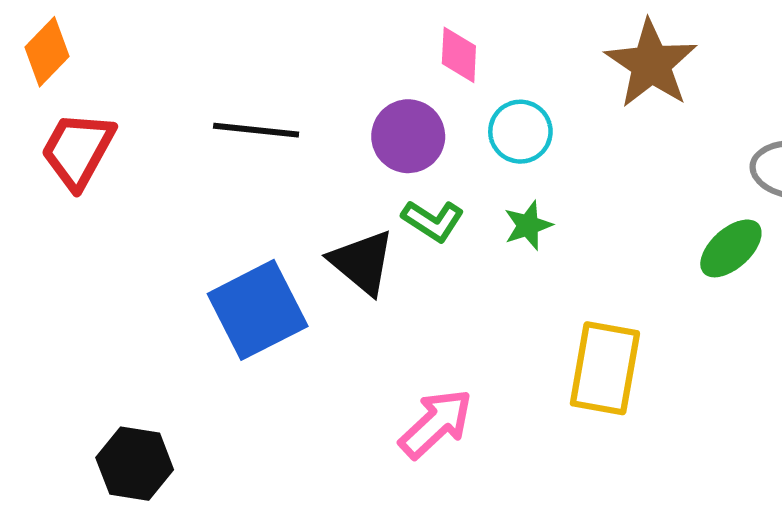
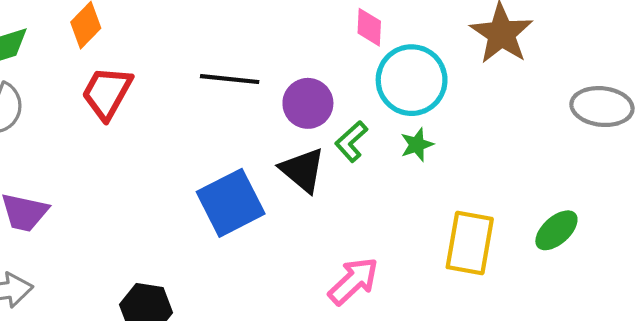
cyan circle: (520, 132) -> (412, 80), size x1.6
purple circle: (408, 136) -> (308, 103), moved
green L-shape: (433, 221) -> (351, 141), turned 105
green ellipse: (731, 248) -> (556, 230), moved

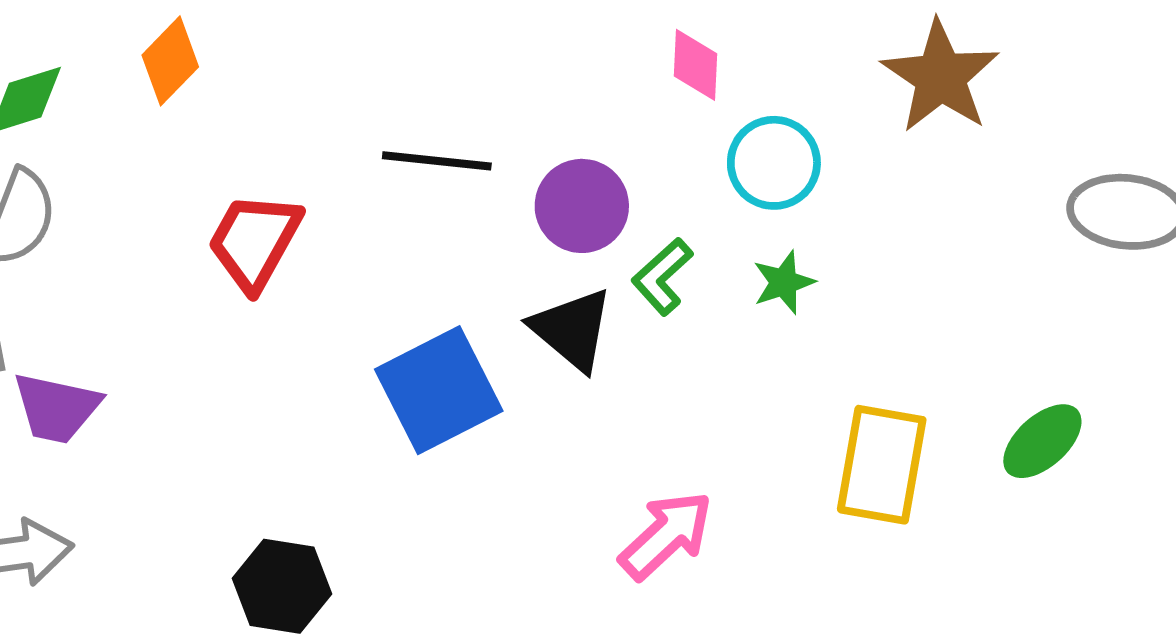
cyan circle: (412, 80) -> (774, 163), size x0.7
red trapezoid: (107, 93) -> (255, 241), moved

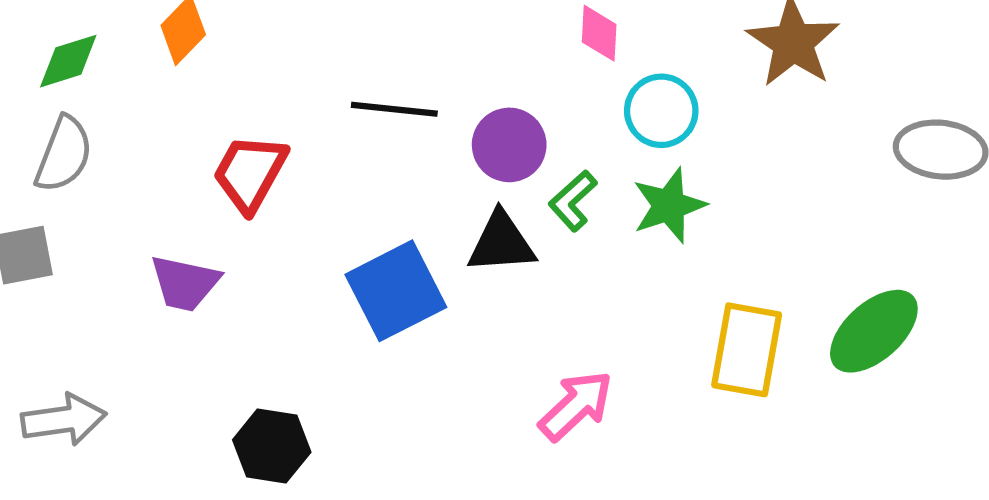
green star: (784, 282) -> (669, 205), size x1.5
black triangle: (572, 329) -> (501, 243), turned -44
purple trapezoid: (57, 408) -> (185, 283), moved
green ellipse: (1042, 441) -> (874, 331), size x1.4

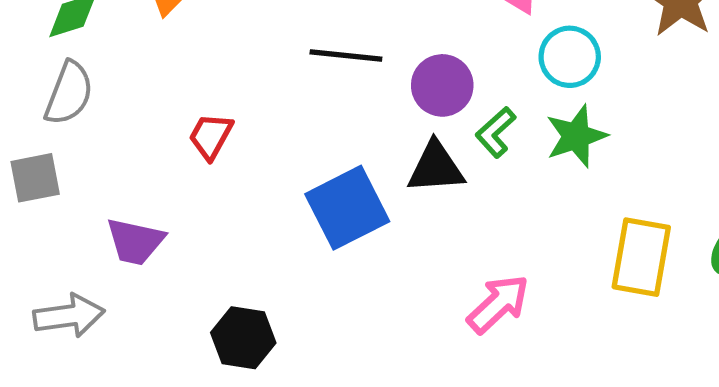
red trapezoid: (250, 173) -> (211, 136), moved, size x0.7
purple trapezoid: (185, 283) -> (135, 242), moved

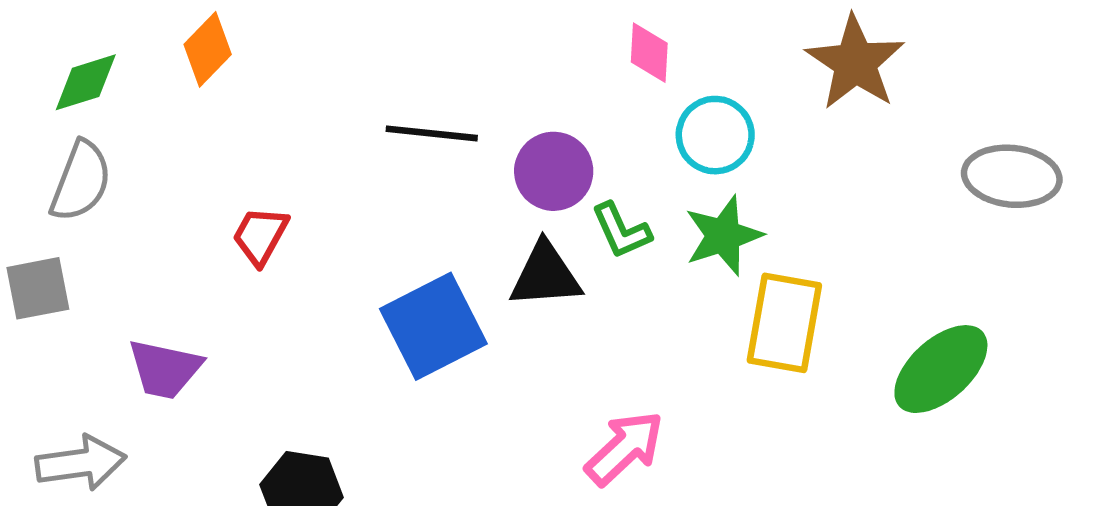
green L-shape: (496, 132) -> (621, 231), turned -72
yellow rectangle: (641, 257) -> (784, 323), moved

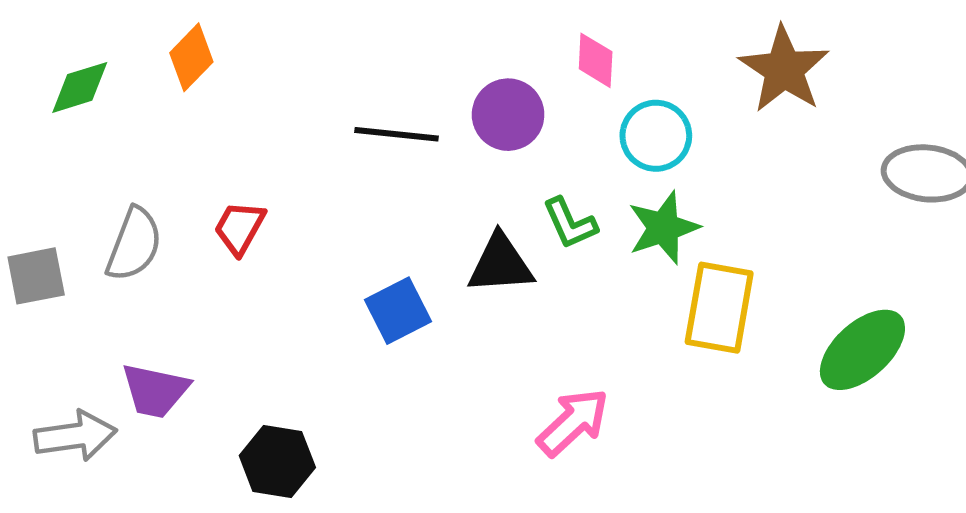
purple circle: (554, 171) -> (508, 115), moved
gray semicircle: (81, 181) -> (134, 244), moved
blue square: (433, 326) -> (398, 311), size x0.7
purple trapezoid: (165, 369) -> (155, 391), moved

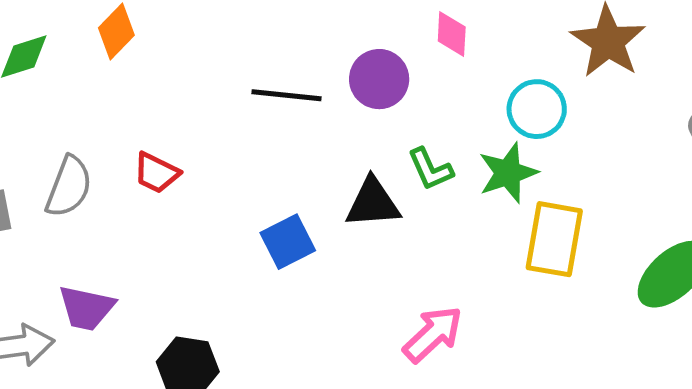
cyan circle: (656, 136) -> (537, 109), moved
red trapezoid: (240, 228) -> (156, 173), turned -93

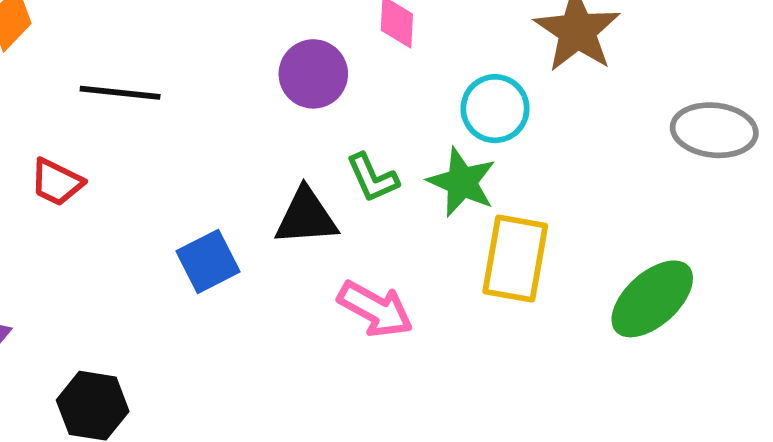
black line: (287, 95) -> (120, 93), moved
green star: (508, 173) -> (462, 182), turned -30
pink arrow: (433, 334) -> (375, 309), moved, turned 72

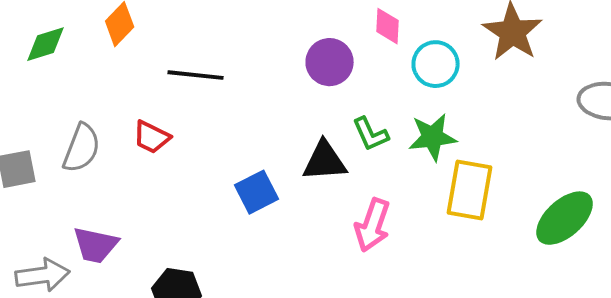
cyan circle: (495, 109) -> (436, 64), moved
green star: (462, 182) -> (433, 137), turned -30
pink arrow: (375, 309) -> (373, 225), turned 80

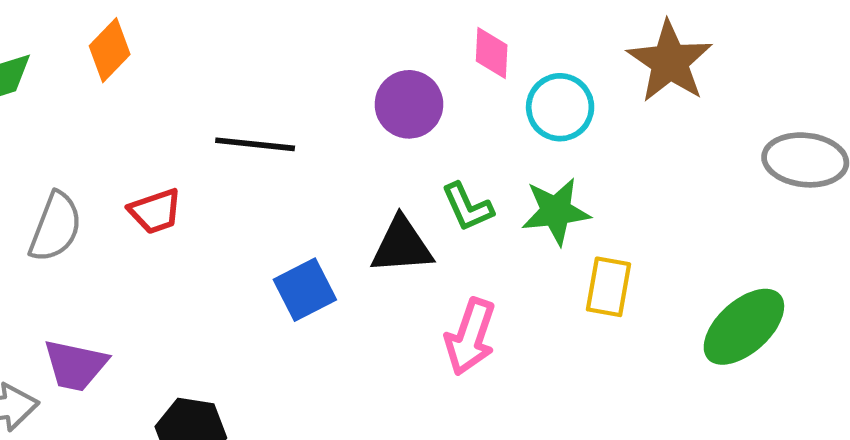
black line: (196, 75) -> (255, 144), moved
red trapezoid: (152, 137) -> (155, 211), turned -45
yellow rectangle: (470, 190) -> (609, 287), size x0.7

